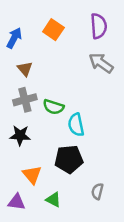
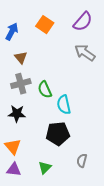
purple semicircle: (99, 26) -> (83, 22), turned 45
green semicircle: (53, 107) -> (45, 90), turned 48
orange triangle: (32, 175) -> (13, 147), moved
green triangle: (53, 200) -> (45, 168), turned 48

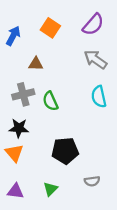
brown triangle: (21, 58) -> (36, 64), moved, turned -48
cyan semicircle: (64, 105) -> (99, 97), moved
orange triangle: (13, 147) -> (14, 153), moved
gray semicircle: (82, 161) -> (92, 181), turned -112

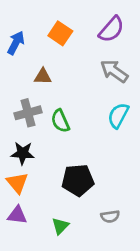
cyan semicircle: (99, 97) -> (118, 115), turned 40
purple triangle: (15, 191) -> (17, 215), moved

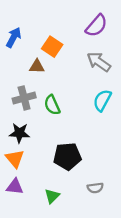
orange square: (60, 33) -> (52, 47), moved

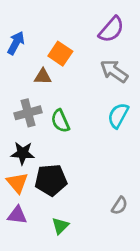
black pentagon: (67, 156) -> (51, 180), moved
gray semicircle: (95, 188) -> (119, 206), moved, turned -49

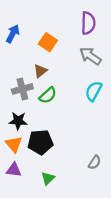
purple semicircle: (111, 29) -> (88, 23), turned -40
brown triangle: (43, 77) -> (40, 71), moved, turned -40
green semicircle: (60, 121) -> (48, 95), turned -108

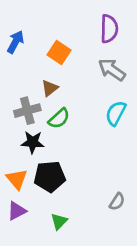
black star: (18, 121) -> (33, 142), moved
purple triangle: (14, 170) -> (17, 211), turned -35

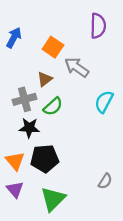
gray arrow: (112, 70) -> (77, 67), moved
purple triangle: (17, 211) -> (15, 189), turned -42
green triangle: (59, 221) -> (53, 199), size x1.6

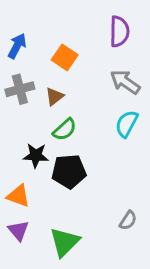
gray arrow: (77, 67) -> (125, 82), moved
gray cross: (24, 99) -> (20, 89), moved
black pentagon: (45, 159) -> (69, 171), moved
orange triangle: (15, 161) -> (18, 196), turned -30

